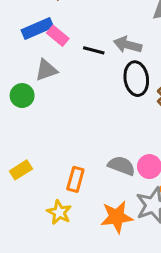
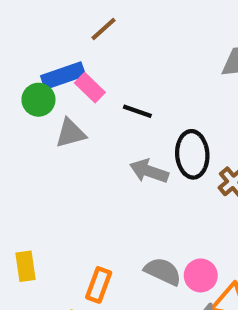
gray arrow: (128, 45) -> (149, 171), moved
green circle: (22, 96) -> (38, 100), moved
yellow rectangle: (21, 170) -> (25, 266), turned -70

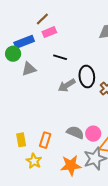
pink rectangle: (90, 88) -> (49, 32), moved, turned -64
gray arrow: (149, 171) -> (67, 85), turned -48
yellow rectangle: (25, 266) -> (21, 140), moved

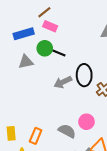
pink rectangle: (49, 32) -> (50, 26), turned 40
green circle: (13, 54) -> (45, 48), moved
pink circle: (93, 134) -> (86, 122), moved

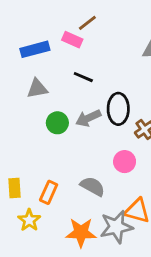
brown line: (44, 12) -> (87, 23), moved
green circle: (45, 48) -> (57, 123), moved
pink circle: (86, 122) -> (125, 162), moved

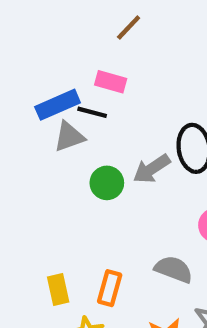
pink rectangle: (72, 40) -> (111, 82), moved
blue rectangle: (35, 49) -> (58, 105), moved
black line: (83, 77) -> (92, 112), moved

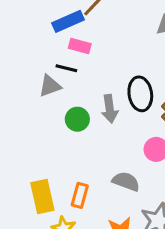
blue rectangle: (58, 105) -> (68, 21), moved
gray arrow: (152, 169) -> (110, 109), turned -64
yellow rectangle: (58, 289) -> (42, 197), size x1.5

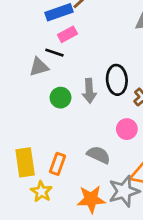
pink rectangle: (80, 46) -> (67, 34), turned -48

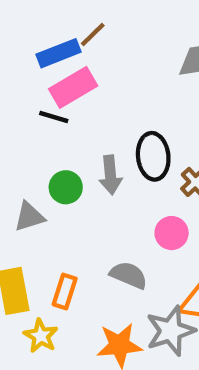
pink rectangle: (67, 34) -> (73, 87), size x1.5
gray triangle: (39, 67) -> (29, 217), moved

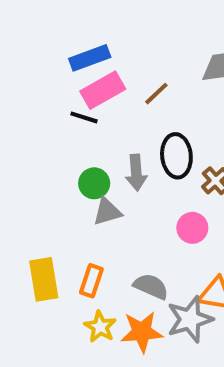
brown line: (93, 34) -> (156, 94), moved
gray triangle: (29, 217) -> (107, 212), moved
gray semicircle: (129, 275) -> (151, 286), moved
yellow star: (41, 336) -> (100, 327), moved

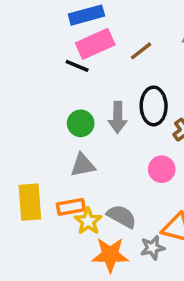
gray triangle: (107, 212) -> (83, 165), moved
orange rectangle: (91, 281) -> (71, 207), turned 56
gray star: (190, 319) -> (153, 248), size x0.6
yellow star: (100, 327) -> (88, 221), moved

